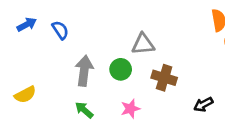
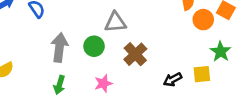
brown cross: (164, 78) -> (135, 54), turned 30
green arrow: (84, 110) -> (59, 85), turned -114

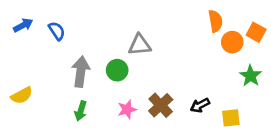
brown cross: (135, 54) -> (161, 105), moved
yellow square: (202, 74) -> (231, 118), moved

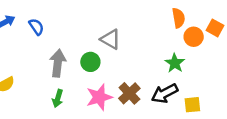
gray triangle: (140, 45) -> (111, 39), turned 35
green star: (250, 76) -> (175, 63), moved
black arrow: (200, 105) -> (165, 93), size x1.5
pink star: (127, 109) -> (99, 97), size x1.5

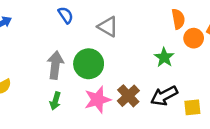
blue semicircle: (36, 27) -> (66, 15), moved
gray triangle: (111, 39) -> (108, 27), moved
green circle: (90, 62) -> (89, 64), size x1.5
green star: (175, 63) -> (164, 57), moved

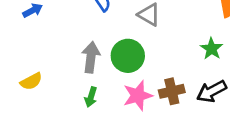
brown cross: (128, 96) -> (172, 91), turned 30

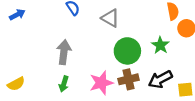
green circle: (128, 56) -> (127, 51), moved
yellow semicircle: (31, 81) -> (16, 84), moved

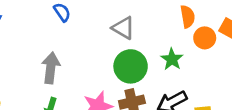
gray triangle: (110, 18) -> (123, 28), moved

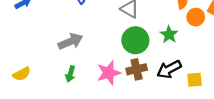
gray arrow: (51, 68) -> (70, 41), turned 60

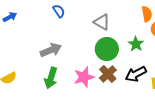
brown cross: (137, 69) -> (108, 74), turned -30
green arrow: (70, 74) -> (51, 78), size x1.5

